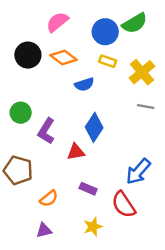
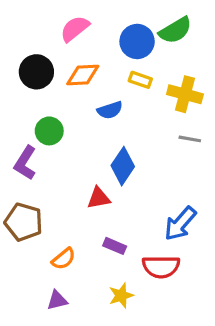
orange diamond: (63, 57) -> (83, 75), turned -40
yellow cross: (142, 72) -> (185, 94), turned -35
green circle: (21, 113) -> (49, 131), moved
purple L-shape: (46, 131) -> (25, 163), moved
red semicircle: (124, 205) -> (161, 267), turned -56

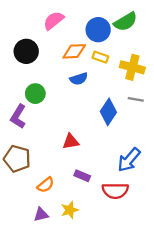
orange diamond: (83, 75) -> (74, 51), moved
blue diamond: (123, 166) -> (108, 112), moved
yellow star: (121, 295) -> (70, 210), moved

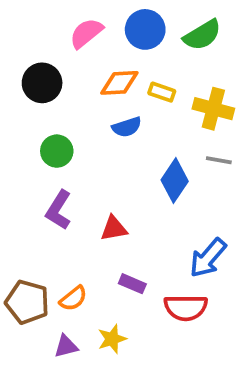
blue circle: (98, 30) -> (145, 29), moved
purple L-shape: (18, 116) -> (59, 210), moved
brown pentagon: (17, 159) -> (27, 302), moved

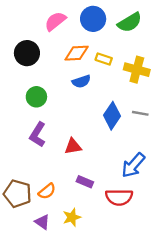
gray line: (219, 160) -> (140, 113), moved
purple triangle: (66, 346) -> (42, 222), turned 49

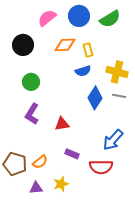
yellow rectangle: (104, 59) -> (88, 50), turned 56
yellow cross: (137, 70) -> (117, 72), moved
blue semicircle: (81, 81) -> (83, 71), moved
purple triangle: (42, 222) -> (36, 188), turned -40

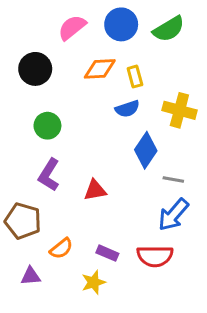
gray line: (119, 96) -> (173, 179), moved
purple rectangle: (72, 154) -> (107, 253), moved
brown pentagon: (15, 164) -> (23, 221), moved
purple triangle: (36, 188) -> (31, 276), moved

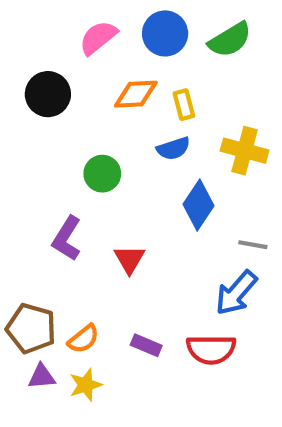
green circle: (47, 126) -> (102, 174), moved
gray line: (173, 179) -> (253, 245), moved
red triangle: (95, 190) -> (129, 259), turned -50
brown pentagon: (23, 221) -> (31, 328), moved
yellow star: (94, 282) -> (86, 385), moved

